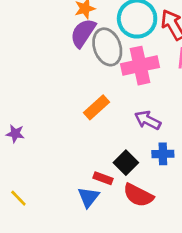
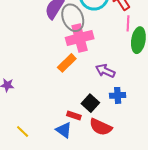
pink cross: (140, 66) -> (80, 38), moved
blue triangle: (89, 197) -> (64, 130), turned -30
yellow line: (18, 198) -> (23, 131), moved

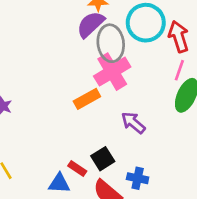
pink cross: (80, 38) -> (112, 72), turned -32
blue cross: (118, 95) -> (138, 178), moved
blue triangle: (64, 130) -> (59, 183), turned -48

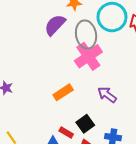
purple semicircle: (91, 24) -> (55, 25), moved
orange rectangle: (87, 99) -> (63, 92), moved

